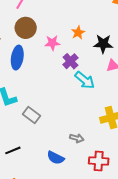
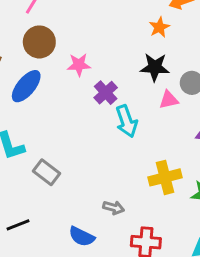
orange star: (78, 33) -> (159, 27), moved
blue ellipse: (17, 58) -> (26, 86), turned 30
cyan arrow: (85, 80) -> (126, 121), turned 30

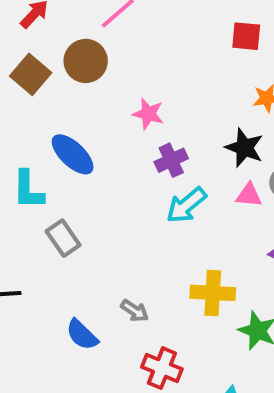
brown circle: (39, 42) -> (86, 61), moved
blue ellipse: (26, 86) -> (73, 154), moved, turned 76
cyan arrow: (126, 121) -> (186, 205), turned 52

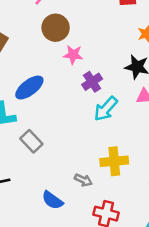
brown circle: (86, 61) -> (56, 28), moved
blue ellipse: (73, 154) -> (29, 88), turned -72
yellow cross: (213, 293) -> (114, 161), moved

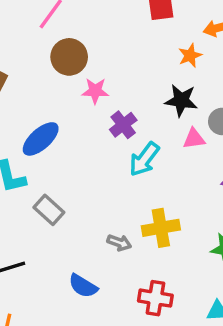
gray arrow: (83, 180) -> (119, 243), moved

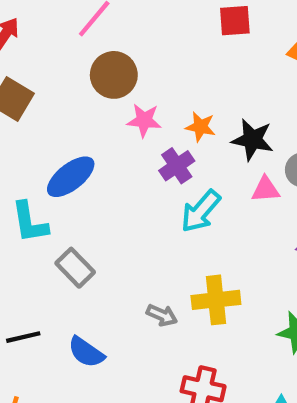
orange star: (190, 55) -> (200, 127), moved, turned 30
blue semicircle: (83, 286) -> (86, 352), moved

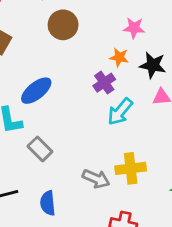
pink star: (144, 120) -> (134, 28), moved
gray arrow: (162, 315) -> (96, 179), size x1.4
blue semicircle: (86, 352) -> (48, 203), turned 50

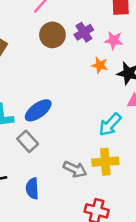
purple cross: (104, 83) -> (84, 32), moved
blue ellipse: (36, 91) -> (38, 110), moved
cyan arrow: (120, 112) -> (110, 125), moved

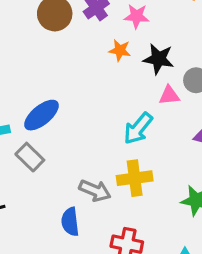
blue semicircle: (32, 188) -> (70, 222), moved

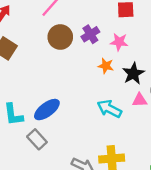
black star: (159, 59) -> (133, 73), turned 30
cyan arrow: (138, 128) -> (109, 109), moved, turned 75

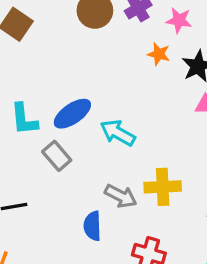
cyan arrow: (109, 109) -> (118, 133), moved

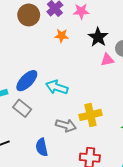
orange star: (159, 54) -> (61, 36), moved
blue semicircle: (92, 226) -> (42, 147), moved

